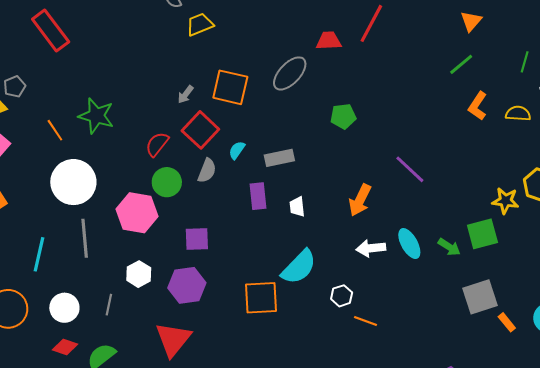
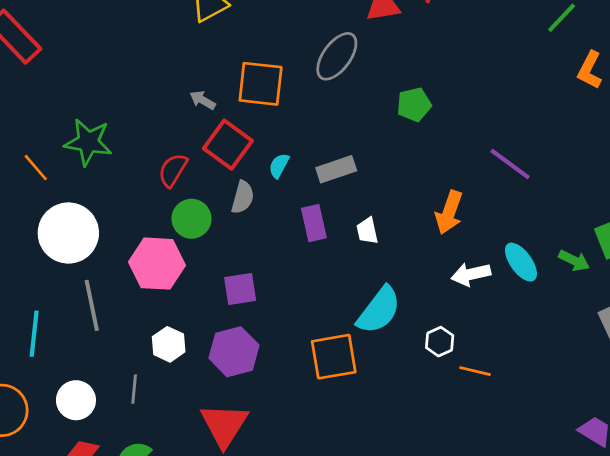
gray arrow: (186, 94) -> (203, 100), turned 90

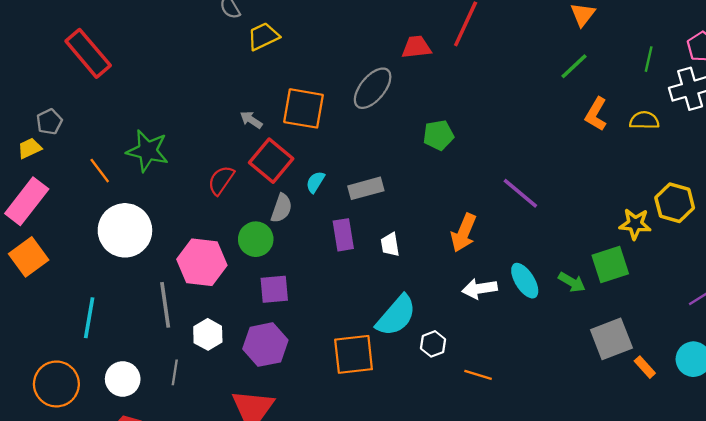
green circle: (191, 219) -> (256, 239), moved
gray line: (92, 305) -> (165, 305), moved
white hexagon: (440, 342) -> (433, 344), moved

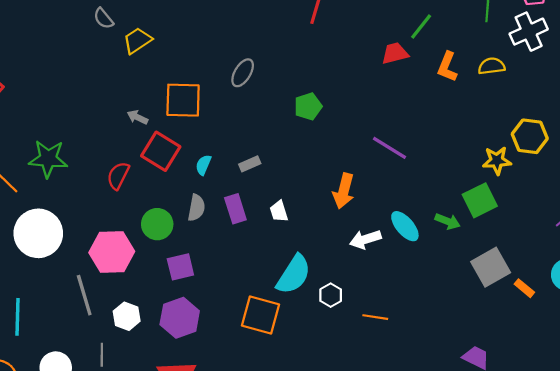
red trapezoid: (416, 47) -> (395, 53), moved
gray ellipse: (373, 88) -> (243, 73), size x0.7
gray rectangle: (366, 188) -> (250, 164), size x0.7
gray semicircle: (281, 208) -> (196, 208), moved
orange square: (354, 354) -> (260, 315), turned 30

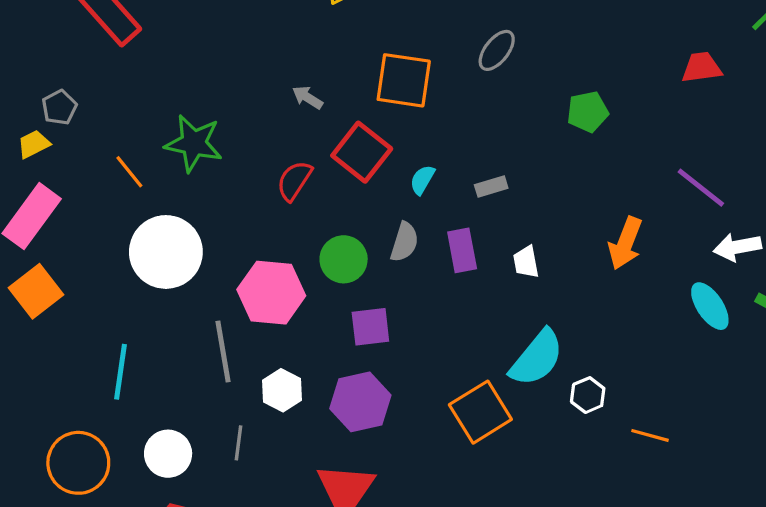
red trapezoid: (395, 53) -> (702, 67), moved
gray arrow: (137, 117) -> (308, 97), moved
white arrow: (365, 239) -> (737, 247), moved
orange square: (260, 315) -> (480, 412), turned 36

